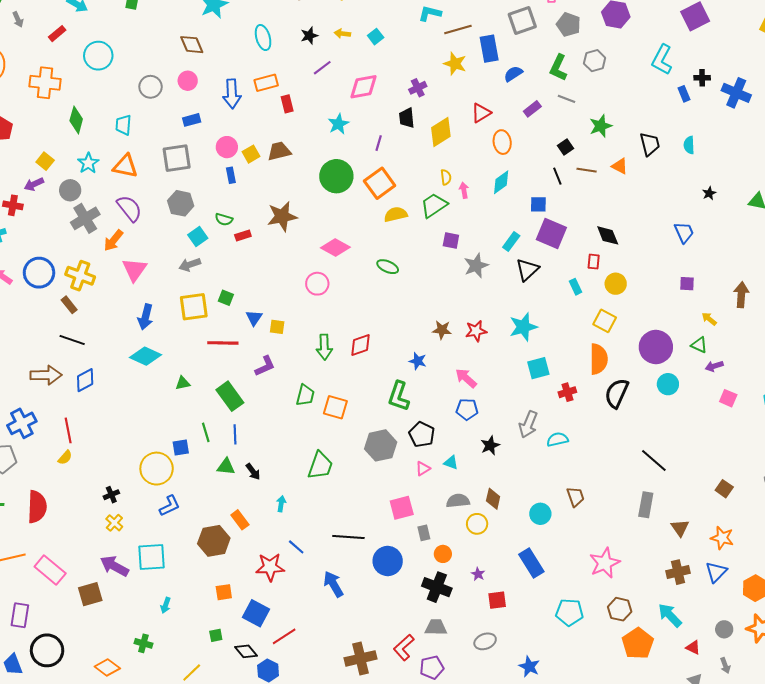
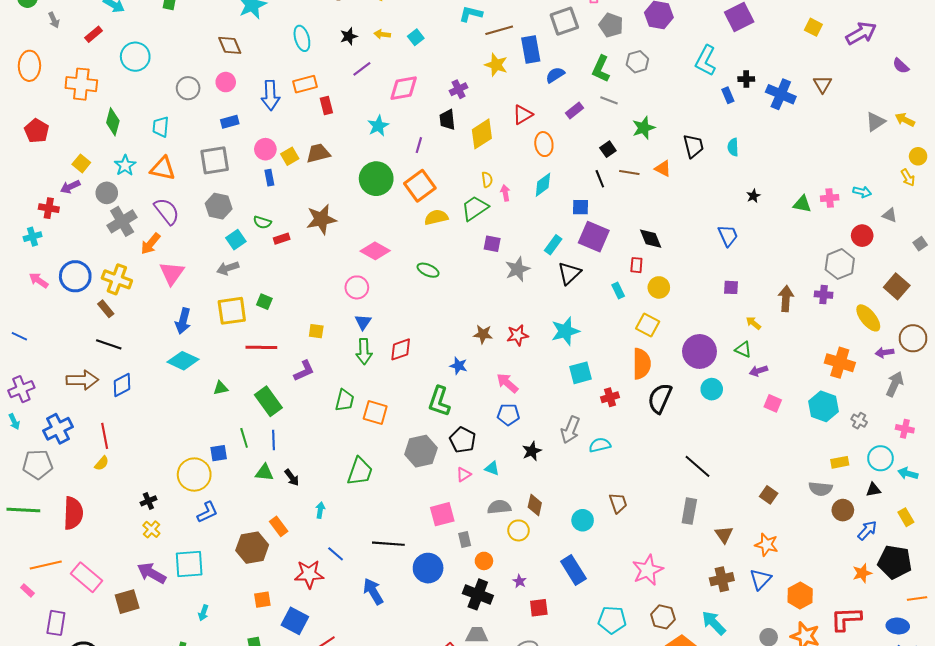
blue triangle: (254, 318) -> (363, 322), moved

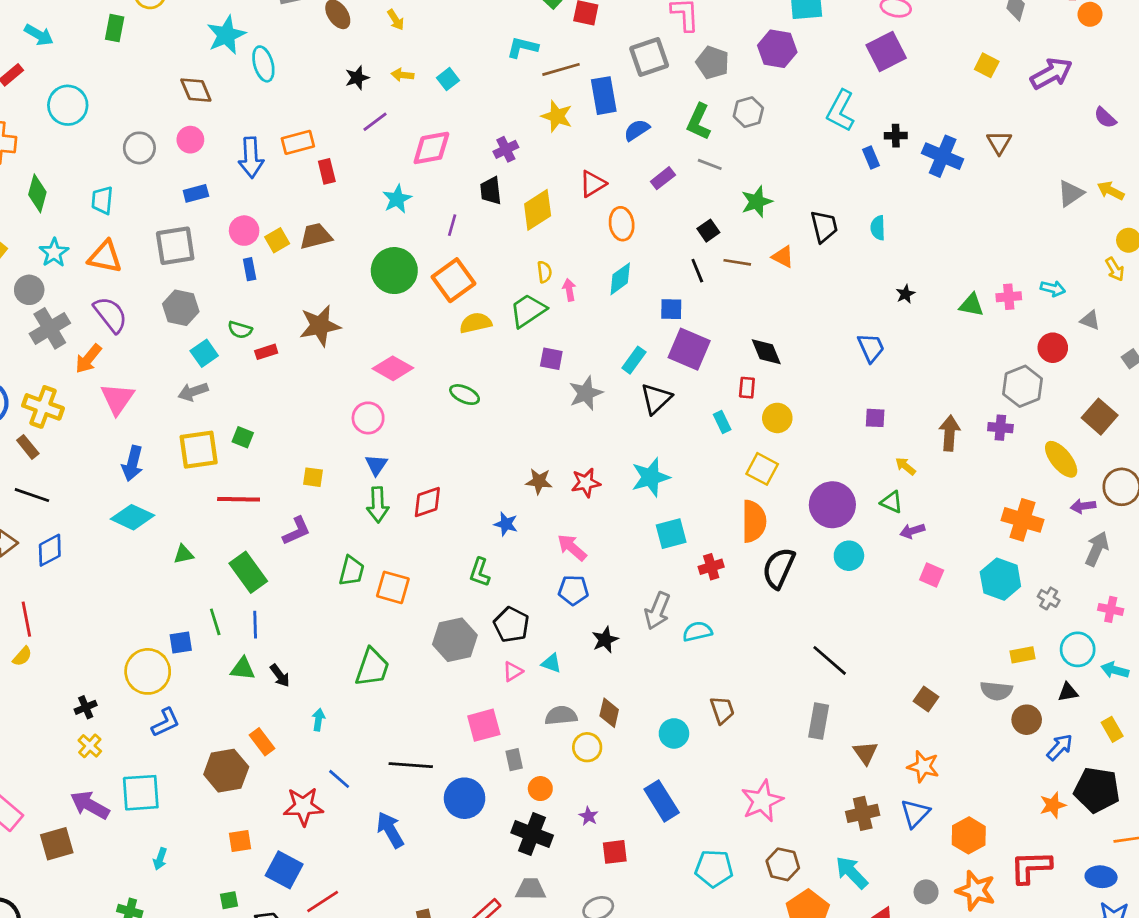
cyan ellipse: (302, 38) -> (263, 64), moved
green L-shape: (439, 401) -> (480, 572), size x0.7

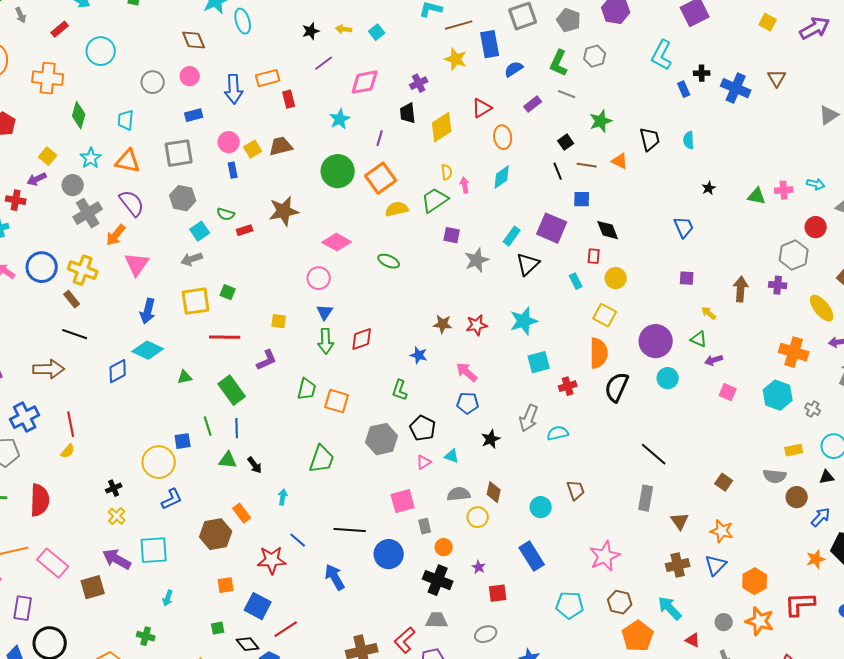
blue square: (671, 309) -> (582, 199), moved
blue diamond: (50, 550) -> (118, 371), moved

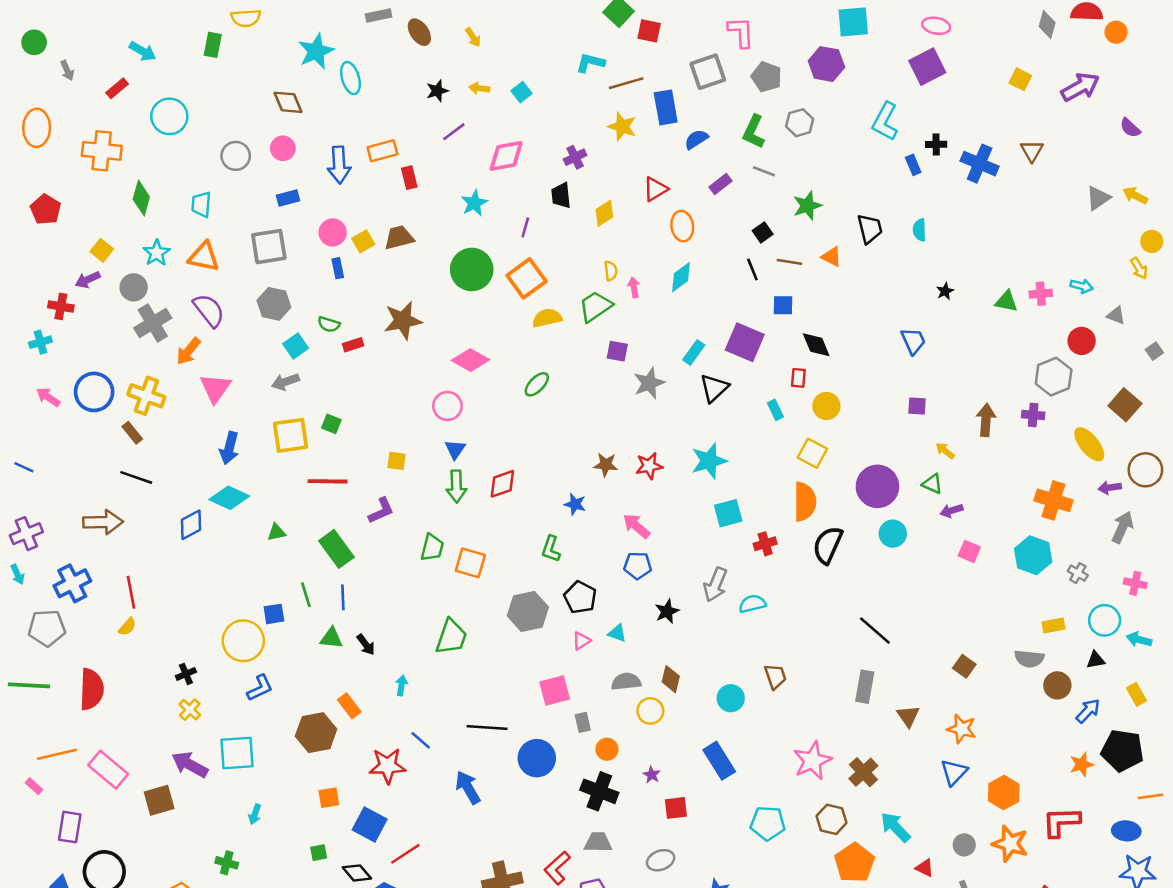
yellow diamond: (442, 127) -> (604, 213), size x0.7
green ellipse: (389, 261) -> (537, 384), turned -70
brown cross: (678, 565) -> (863, 772), moved, turned -30

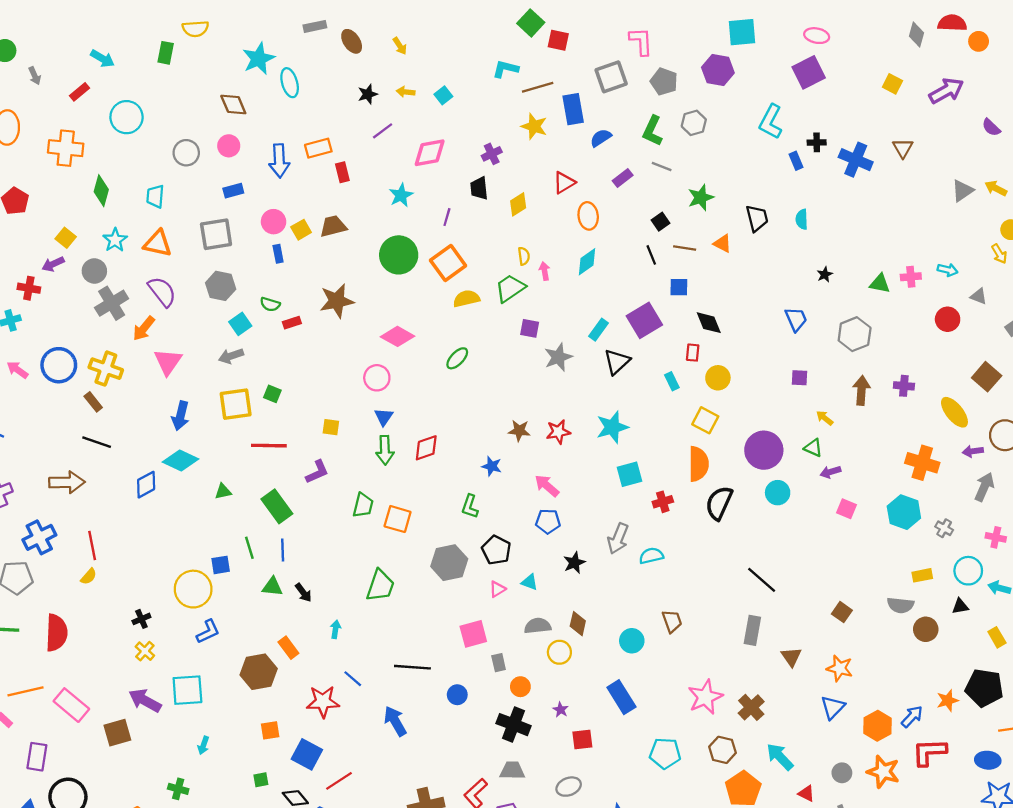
purple square: (745, 342) -> (644, 320), turned 36
gray hexagon: (1054, 377) -> (855, 334), moved
blue arrow: (1088, 711) -> (912, 717), moved
blue circle: (537, 758) -> (457, 695), size x0.6

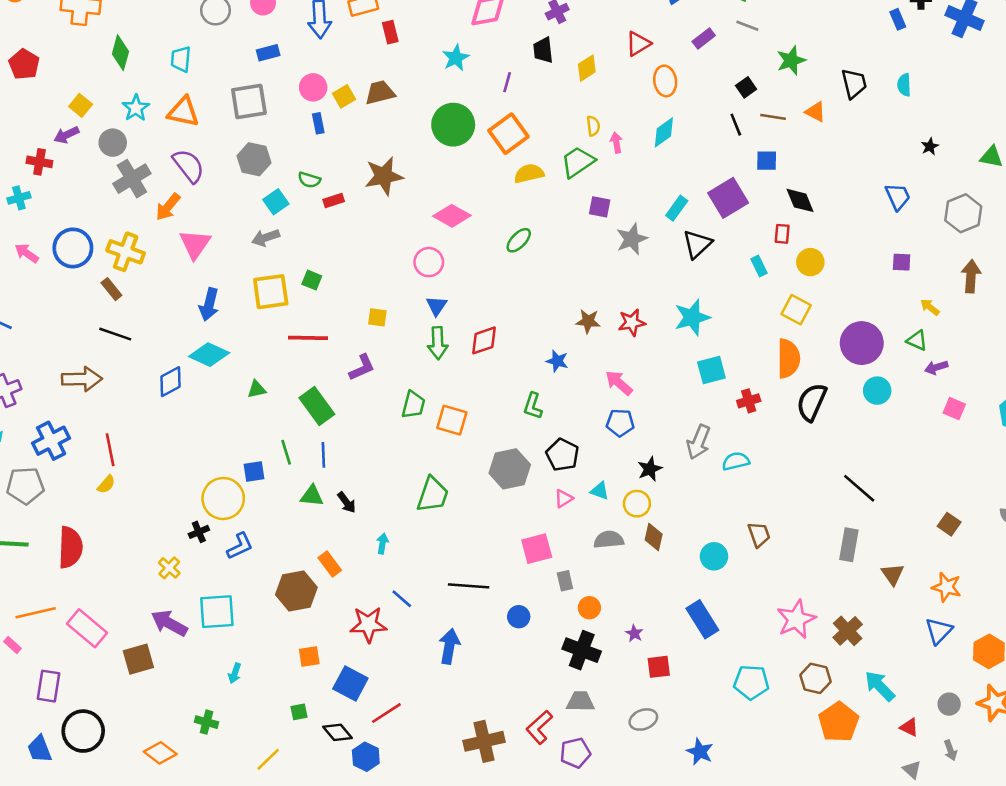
black cross: (141, 619) -> (199, 532), moved
yellow circle: (559, 652) -> (637, 504), moved
blue arrow: (395, 721) -> (449, 646), turned 40

